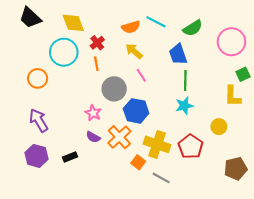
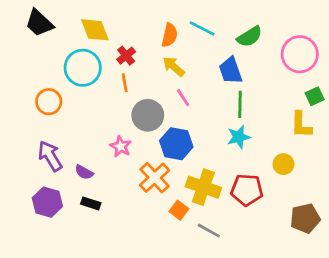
orange semicircle: (131, 27) -> (169, 35), turned -60
purple semicircle: (93, 137) -> (84, 172), moved
red pentagon: (191, 147) -> (247, 190), turned -30
black rectangle: (70, 157) -> (91, 203), turned 40

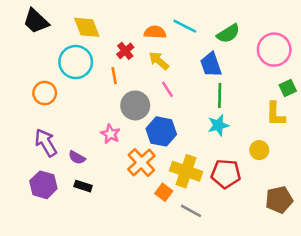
orange semicircle: (169, 35) -> (155, 32), turned -100
red cross: (126, 56) -> (125, 51), moved

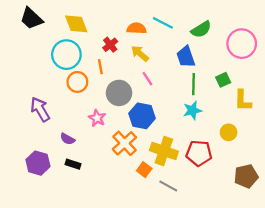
green square: (288, 88) -> (223, 80), moved
orange circle: (45, 93) -> (77, 82), moved
purple arrow: (46, 143) -> (40, 109), moved

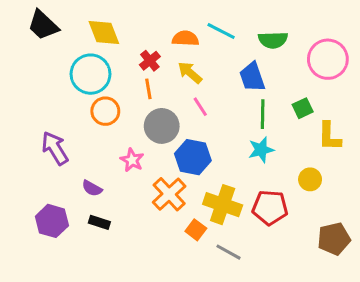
green semicircle: (201, 29) -> (273, 40), turned 30
orange line: (100, 67) -> (148, 89), moved

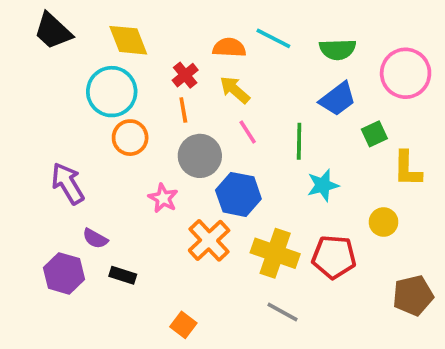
blue trapezoid: (252, 77) -> (338, 99), moved, turned -108
green line: (263, 114) -> (299, 141), moved
purple semicircle: (92, 188) -> (95, 239), moved
orange square: (196, 230) -> (183, 325), moved

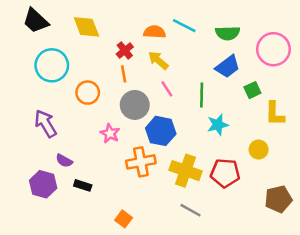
cyan circle: (112, 92) -> (52, 65), moved
orange cross: (209, 240) -> (141, 162), turned 32

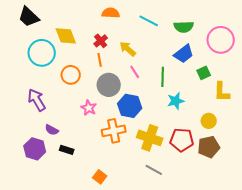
yellow diamond: (86, 27) -> (66, 36), moved
orange semicircle: (155, 32) -> (111, 13), moved
brown pentagon: (278, 199) -> (209, 147), moved

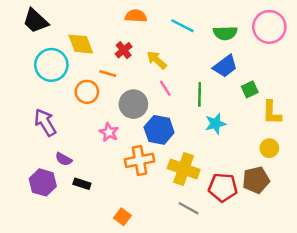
pink circle: (221, 40) -> (269, 27), moved
orange line: (100, 60) -> (108, 73), moved, turned -64
yellow circle: (209, 121) -> (269, 148), moved
red pentagon: (182, 140) -> (223, 187), moved

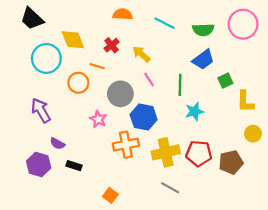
yellow circle: (269, 148) -> (253, 134), moved
yellow cross: (184, 169) -> (166, 152), turned -32
red pentagon: (223, 187) -> (199, 153), moved

